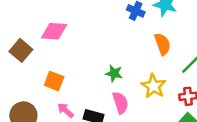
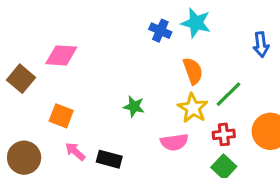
yellow star: (154, 86) -> (193, 108), moved
pink semicircle: (120, 103) -> (174, 142), moved, turned 100

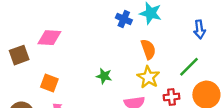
brown square: (21, 79) -> (19, 55), turned 30
green line: (228, 94) -> (189, 67), moved

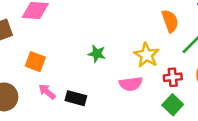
orange semicircle: (148, 49) -> (170, 21), moved

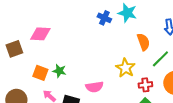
green star: (97, 54) -> (59, 71), moved
pink semicircle: (131, 84) -> (94, 87), moved

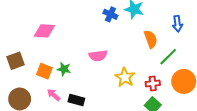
brown square: (14, 49) -> (15, 61), moved
yellow star: (125, 68) -> (125, 77), moved
pink semicircle: (94, 87) -> (98, 56), moved

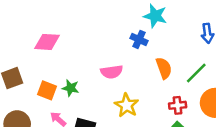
blue cross: (110, 14) -> (139, 39), moved
orange semicircle: (151, 39) -> (164, 68), moved
yellow star: (125, 77) -> (127, 105), moved

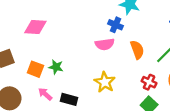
pink semicircle: (112, 72) -> (105, 44), moved
red cross: (178, 105) -> (149, 82), turned 32

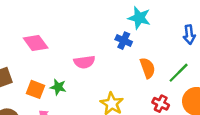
pink diamond: (35, 27) -> (36, 43), turned 50
pink semicircle: (105, 44) -> (84, 62), moved

